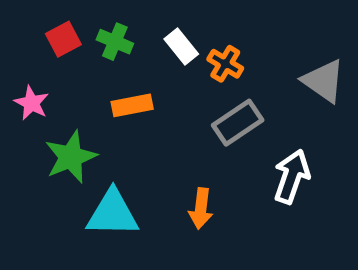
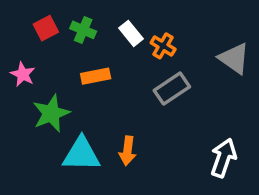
white arrow: (292, 177) -> (223, 158), moved
orange arrow: (201, 208) -> (128, 151), moved

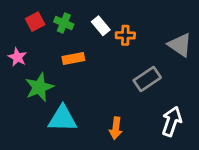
orange cross: (163, 46) -> (125, 35), turned -30
gray rectangle: (172, 89) -> (147, 79), moved
orange arrow: (128, 151) -> (116, 128), moved

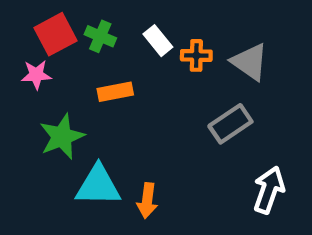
red square: (35, 22) -> (55, 34), size x1.4
gray triangle: (180, 45) -> (250, 62), moved
pink star: (17, 57) -> (36, 75), moved, turned -30
orange arrow: (116, 128) -> (147, 201), moved

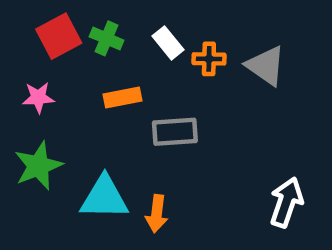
pink star: (36, 75) -> (38, 98), moved
gray rectangle: (230, 124) -> (175, 132), moved, turned 30
green star: (62, 137) -> (38, 166), moved

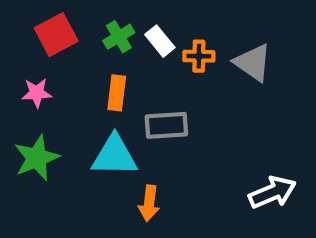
green cross: (107, 38) -> (119, 37), moved, turned 36
orange rectangle: (123, 98) -> (117, 93), turned -72
cyan triangle: (104, 198) -> (115, 156), moved
white arrow: (286, 202) -> (272, 192), turned 48

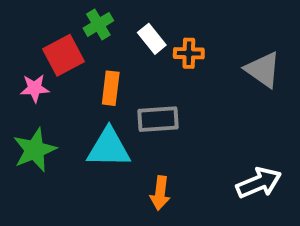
red square: (56, 35) -> (63, 55), moved
green cross: (119, 37) -> (98, 24), moved
gray triangle: (253, 63) -> (263, 70), moved
orange arrow: (149, 203) -> (160, 193), moved

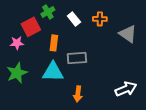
orange cross: (189, 53) -> (100, 19), moved

